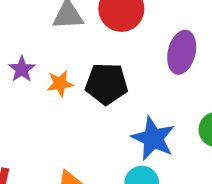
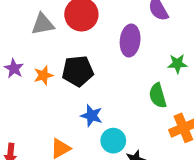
blue star: (153, 138) -> (92, 116), moved, size x0.7

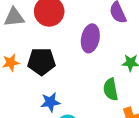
blue star: (92, 116) -> (50, 102), turned -30

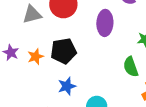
blue star: (50, 102) -> (67, 86), moved

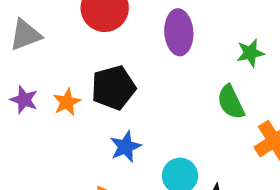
gray triangle: (32, 14) -> (25, 35), moved

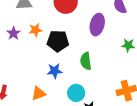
orange star: (67, 102) -> (35, 30), moved
green semicircle: (231, 102) -> (86, 61), moved

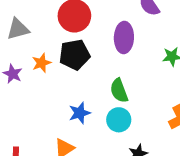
black pentagon: (58, 41) -> (75, 55), moved
cyan circle: (76, 93) -> (119, 120), moved

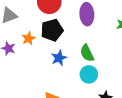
blue star: (80, 113) -> (59, 58), moved

